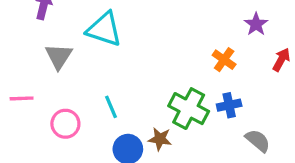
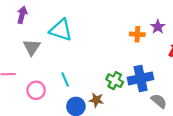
orange cross: (224, 60) -> (137, 34), moved, turned -32
blue cross: (229, 105) -> (141, 78), size x1.6
green cross: (189, 109) -> (115, 81), size x0.7

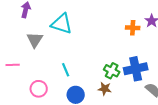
pink circle: (36, 90) -> (39, 89), moved
brown star: (96, 100) -> (105, 89), moved

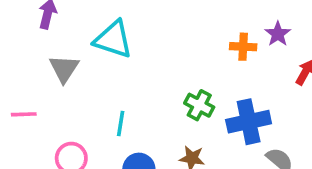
cyan line: (66, 70) -> (121, 123), turned 32
green cross: (112, 71) -> (199, 105), moved

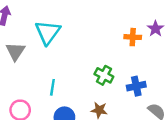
cyan triangle: (113, 39) -> (48, 32), turned 48
blue cross: (249, 122) -> (136, 86), size x0.7

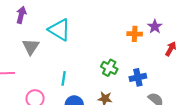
cyan triangle: (48, 32) -> (59, 30), turned -35

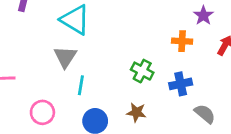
orange cross: (135, 34) -> (182, 41), moved
gray triangle: (31, 47) -> (65, 57), moved

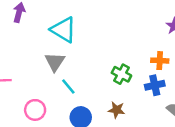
orange cross: (182, 41) -> (160, 61), moved
cyan line: (81, 85) -> (68, 86), turned -49

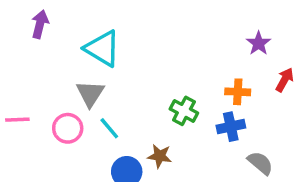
pink circle: (35, 110) -> (68, 128), moved
brown star: (117, 110) -> (160, 156), moved

